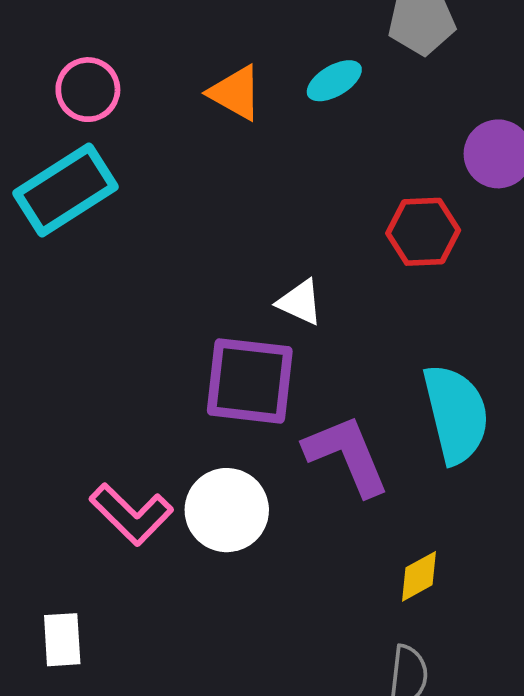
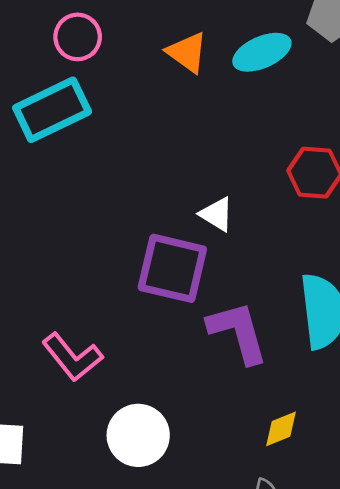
cyan ellipse: (334, 81) -> (262, 52), size x1.4
white circle: (227, 510) -> (138, 435), moved

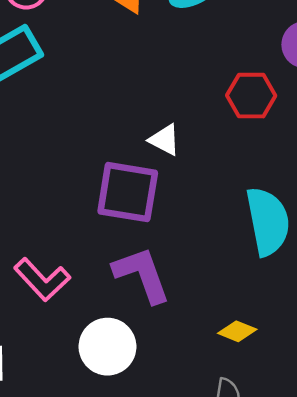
purple L-shape: (238, 332) -> (142, 275), moved
yellow diamond: (281, 429) -> (237, 331), turned 48

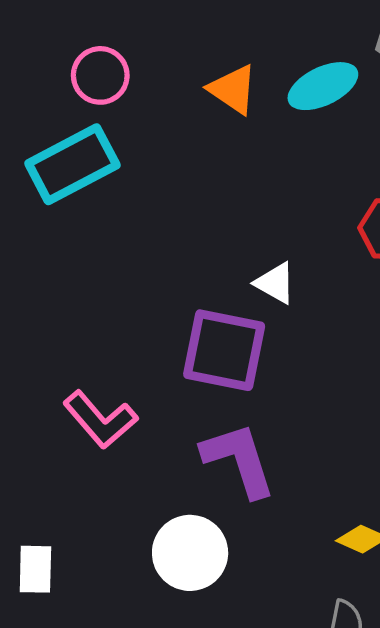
pink L-shape: (42, 280) -> (100, 420), moved

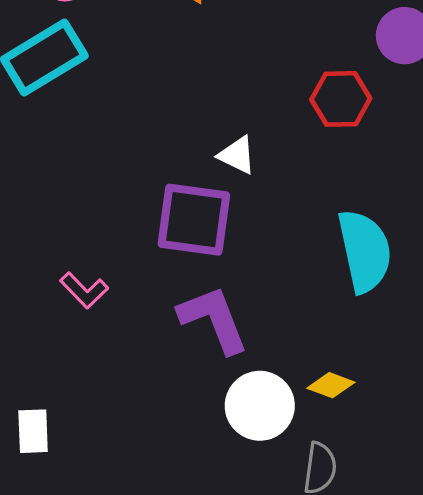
pink L-shape: (100, 420) -> (84, 290), size x0.7
white circle: (190, 553) -> (260, 406), moved

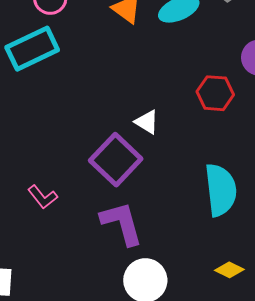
purple square: (194, 220) -> (116, 160), turned 30
yellow diamond: (331, 385) -> (229, 270), moved

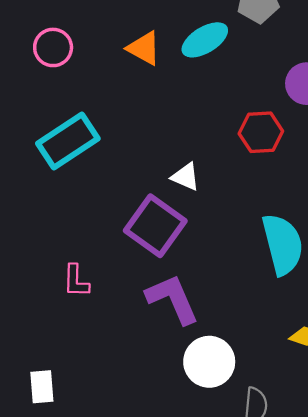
cyan rectangle: (32, 49) -> (68, 141), moved
pink L-shape: (43, 197) -> (76, 281), turned 48

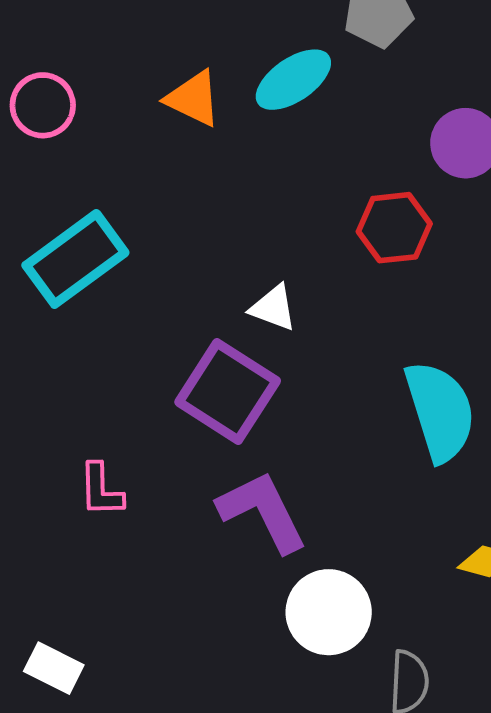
white rectangle: (42, 387) -> (54, 668), turned -56

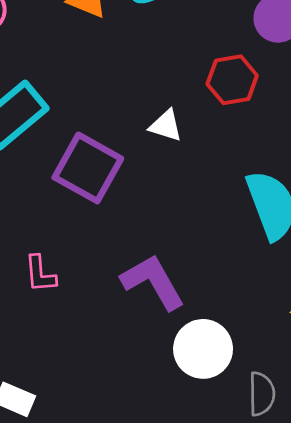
white triangle: (273, 308) -> (166, 126), moved
purple square: (228, 391) -> (88, 168), moved

